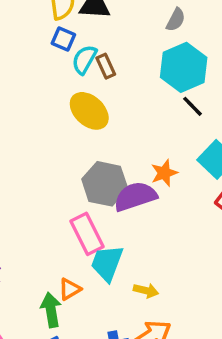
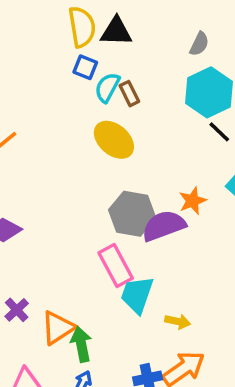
orange triangle: (70, 289) -> (58, 328), moved, size x1.5

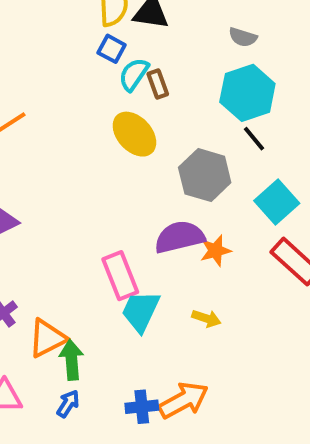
gray semicircle: (199, 44) -> (243, 37), turned 75
orange star: (193, 201) -> (216, 251), moved
gray hexagon: (132, 214) -> (205, 175), moved
yellow arrow: (178, 321) -> (206, 318), moved

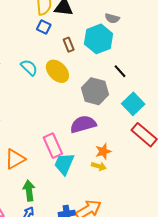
cyan semicircle: (134, 74) -> (29, 67), moved, turned 102
cyan hexagon: (247, 93) -> (99, 39), moved
orange star: (216, 251) -> (103, 151), moved
orange triangle: (47, 338) -> (15, 159), moved

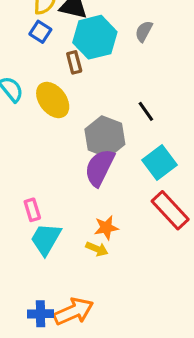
gray semicircle: (112, 18) -> (144, 31), turned 96
cyan hexagon: (99, 39) -> (95, 37), moved
purple semicircle: (83, 124) -> (100, 168), moved, turned -55
pink rectangle: (53, 146) -> (32, 210), size x0.6

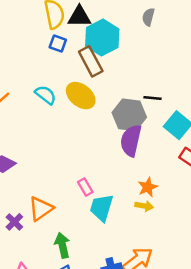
gray semicircle: (144, 31) -> (148, 17), moved
brown rectangle: (74, 62) -> (91, 61), size x1.6
black line: (146, 111) -> (152, 98), moved, turned -36

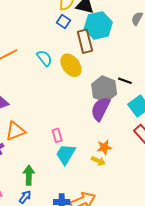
orange triangle: (41, 209) -> (15, 131), moved

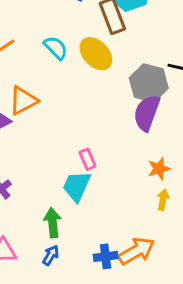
orange triangle: (15, 131) -> (23, 101), moved
cyan trapezoid: (66, 154) -> (77, 186), moved
yellow arrow: (98, 161) -> (163, 200), moved, turned -96

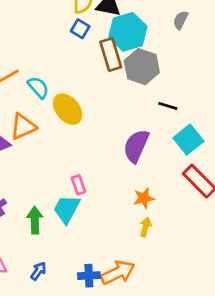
cyan semicircle: (56, 48) -> (38, 87), moved
yellow ellipse: (96, 54) -> (68, 109), moved
gray hexagon: (149, 83) -> (142, 67), moved
green arrow: (53, 223) -> (35, 220), moved

